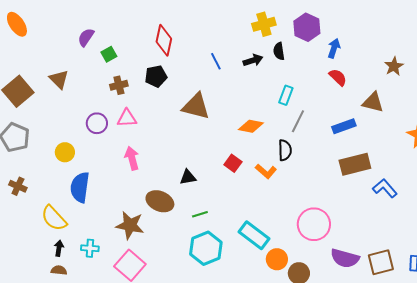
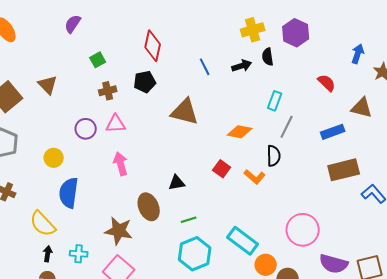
purple semicircle: (86, 37) -> (73, 24), moved
blue arrow: (334, 48) -> (358, 54), moved
brown ellipse: (160, 201) -> (149, 207), turned 44

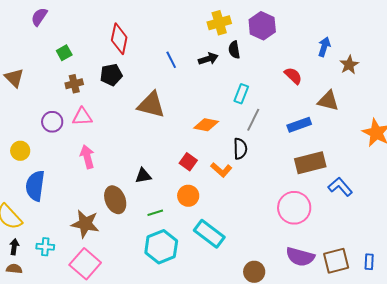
pink circle: (303, 230) -> (294, 208), moved
orange circle: (266, 265) -> (188, 196), moved

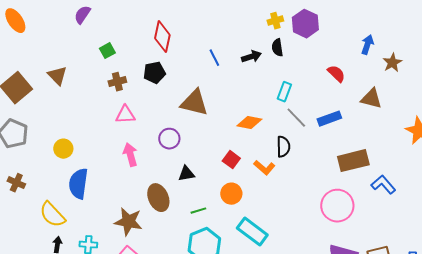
yellow cross: (219, 23) -> (275, 21), moved, size x0.7
gray line: (253, 120) -> (296, 118), turned -70
purple circle: (52, 122) -> (169, 139), moved
blue rectangle: (299, 125) -> (329, 119), moved

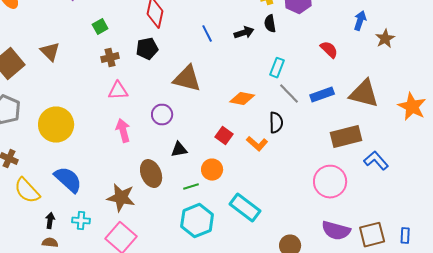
brown triangle: (371, 99) -> (364, 94), moved, size x1.4
yellow circle: (63, 149) -> (56, 125), size x1.8
blue semicircle: (78, 184) -> (68, 180), moved, turned 124
orange circle: (231, 194) -> (212, 170), moved
yellow semicircle: (52, 215) -> (27, 191), moved

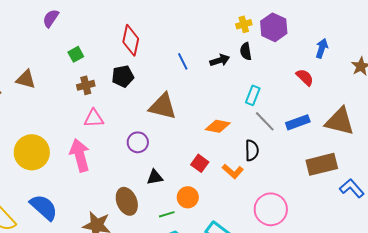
blue arrow: (360, 21) -> (322, 48), moved
brown triangle: (50, 52) -> (26, 79), turned -30
pink arrow: (123, 131) -> (80, 155), moved, size x1.4
pink circle: (330, 182) -> (271, 209), moved

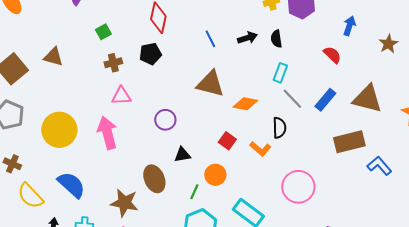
black semicircle: (246, 51) -> (276, 39), moved
brown triangle: (163, 106) -> (210, 84), moved
blue rectangle: (298, 122) -> (325, 100), turned -30
green line: (167, 214) -> (194, 192), turned -49

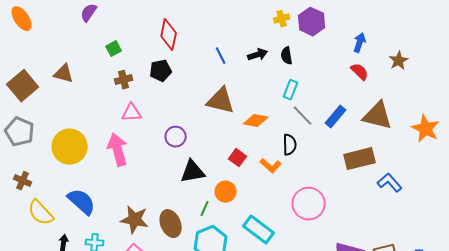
red semicircle: (332, 55) -> (360, 72), moved
black triangle: (182, 155) -> (193, 172), size x1.5
brown ellipse: (154, 179) -> (171, 224), moved

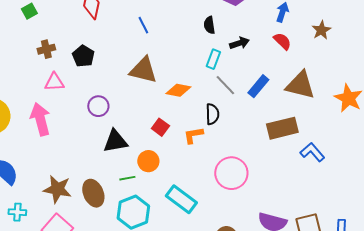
green square: (114, 49) -> (29, 11), moved
black arrow: (258, 55) -> (239, 43), moved
black pentagon: (161, 71) -> (83, 56), moved, turned -30
orange L-shape: (271, 166) -> (193, 135), turned 130
green line: (205, 209) -> (127, 178), turned 56

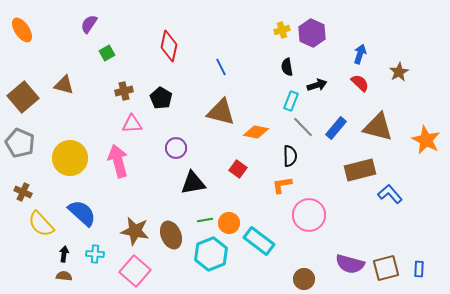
orange L-shape: (193, 135) -> (282, 185), moved
orange circle: (148, 161) -> (229, 223), moved

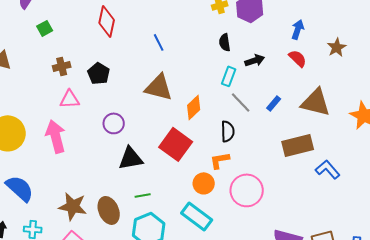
blue rectangle: (336, 128) -> (274, 103), size x0.7
orange diamond: (256, 132) -> (194, 107), turned -55
red square: (238, 169) -> (176, 144), size x1.8
orange circle: (229, 223) -> (204, 183), moved

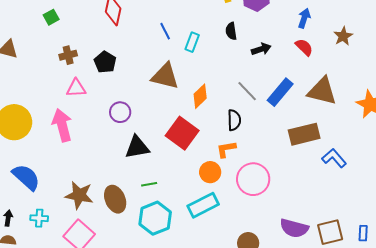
cyan rectangle: (229, 76) -> (192, 42), moved
blue rectangle: (274, 103) -> (280, 92), size x1.8
cyan rectangle: (197, 216) -> (203, 205), turned -64

